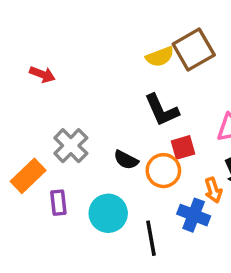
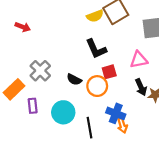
orange arrow: (213, 190) -> (122, 125), moved

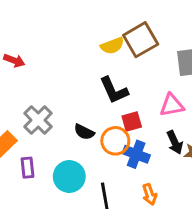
blue cross: (116, 113) -> (136, 154), moved

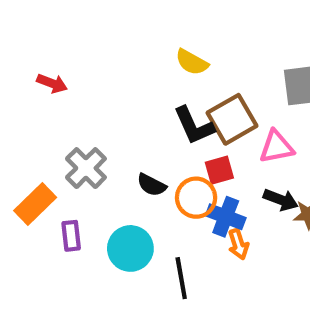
brown square: (141, 40) -> (232, 119), moved
yellow semicircle: (112, 46) -> (192, 62), turned 50
black arrow: (175, 142) -> (281, 200), turned -45
orange arrow: (150, 194) -> (238, 244), moved

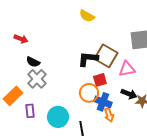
yellow semicircle: (192, 62) -> (87, 16), moved
brown square: (232, 119) -> (106, 56), turned -30
black L-shape: (194, 126) -> (88, 59), turned 120
black semicircle: (152, 185) -> (33, 62), moved

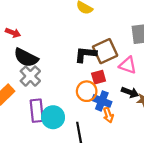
brown square: (106, 56) -> (105, 51), turned 35
black semicircle: (33, 62) -> (26, 58), size x1.6
pink triangle: (127, 69) -> (128, 65), turned 30
purple rectangle: (30, 111) -> (37, 111), moved, size x1.5

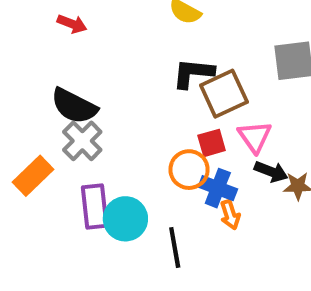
red arrow: (13, 33) -> (72, 24), moved
black L-shape: (86, 54) -> (193, 73), moved
pink triangle: (128, 65) -> (255, 137), moved, turned 36

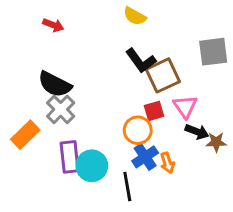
black L-shape: (193, 73) -> (141, 61), turned -132
blue cross: (218, 188) -> (145, 157), moved, turned 35

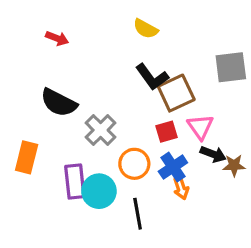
gray cross: (61, 109) -> (101, 130), moved
orange circle: (138, 130) -> (134, 164), moved
orange rectangle: (25, 135) -> (27, 157), turned -32
blue cross: (145, 157) -> (173, 167), moved

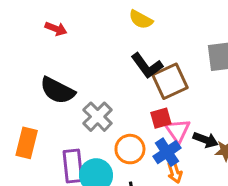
pink triangle: (200, 127) -> (178, 131), moved

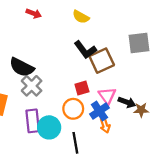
red arrow: (56, 29) -> (34, 14), moved
gray cross: (98, 117) -> (32, 86), moved
red square: (161, 118) -> (82, 88), moved

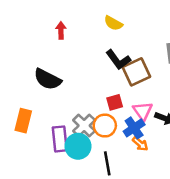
red arrow: (34, 14) -> (61, 30), moved, turned -112
gray cross: (32, 86) -> (84, 126), moved
orange arrow: (105, 125) -> (140, 144), turned -32

